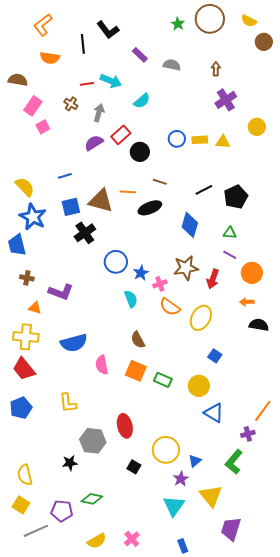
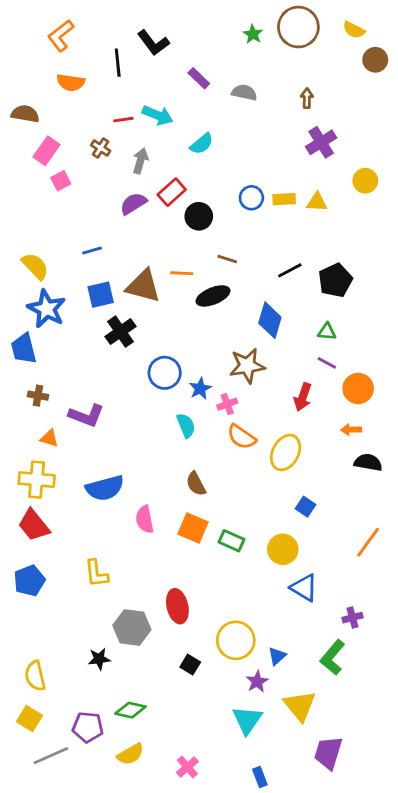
brown star: (186, 268) -> (247, 366), moved
orange line: (263, 411) -> (368, 542), moved
yellow semicircle: (97, 541) -> (130, 754), moved

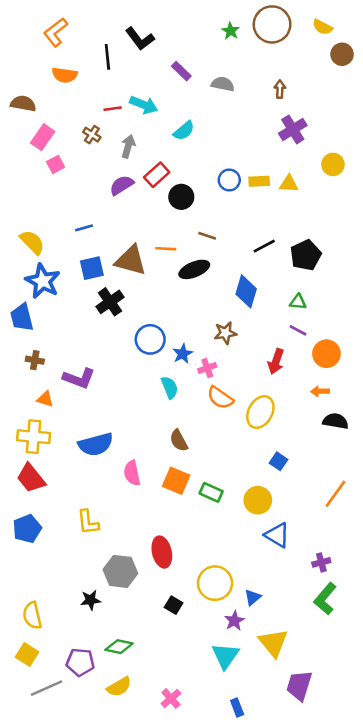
brown star: (247, 366) -> (225, 333), size x0.7
green L-shape: (333, 657) -> (325, 599), moved

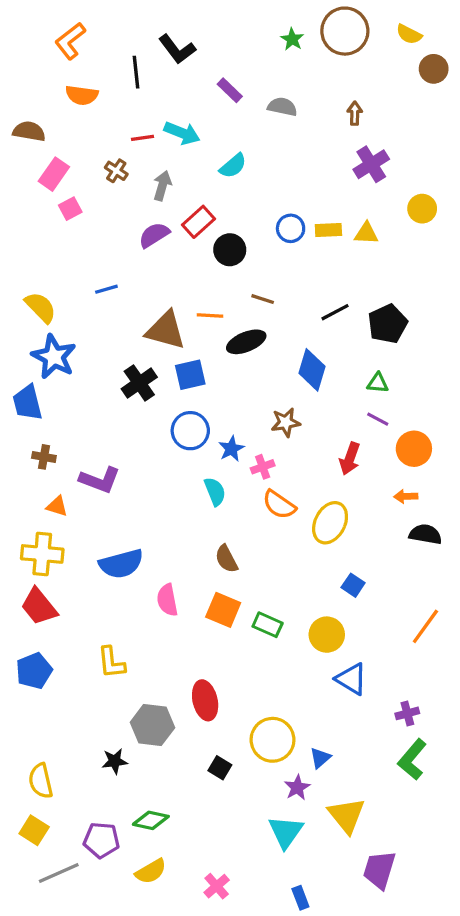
blue square: (92, 268) -> (190, 375), moved

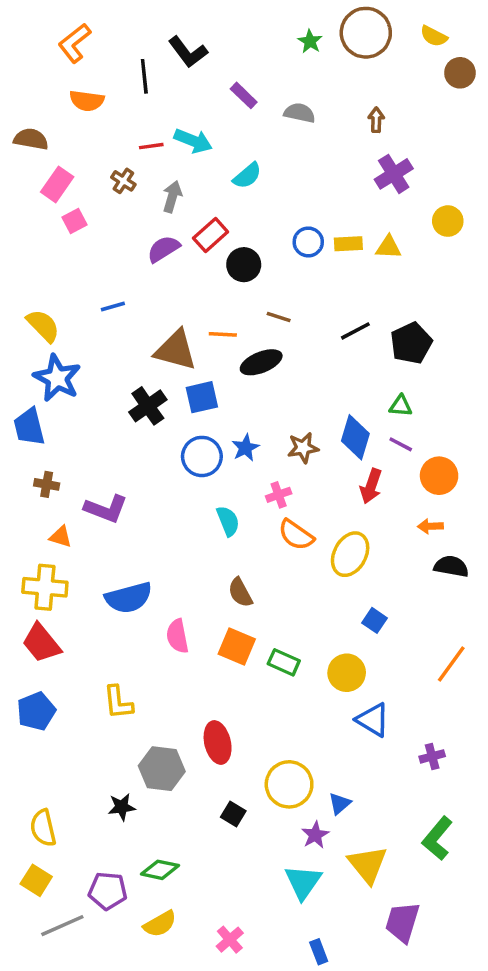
blue diamond: (312, 370) -> (355, 437), moved
blue star: (231, 449) -> (245, 448), moved
green L-shape: (412, 760) -> (437, 838), moved

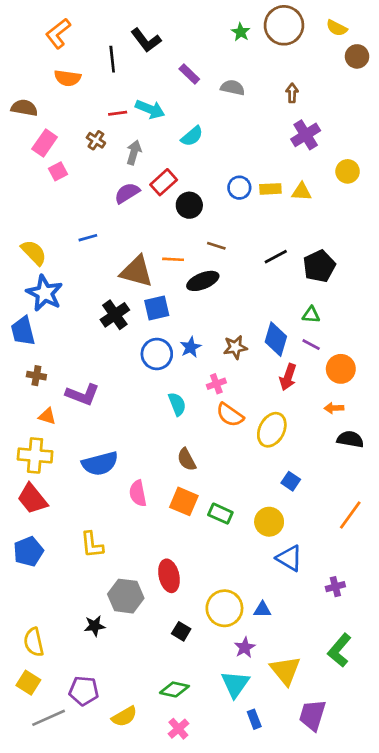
blue triangle: (340, 804) -> (262, 610), moved, turned 42
green diamond: (160, 870) -> (174, 689), moved
blue rectangle: (319, 952) -> (254, 719), moved

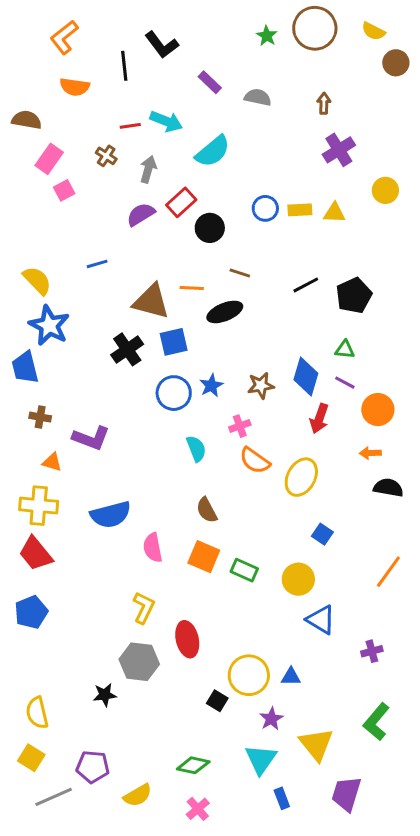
cyan semicircle: (192, 136) -> (213, 151), size x1.4
yellow L-shape: (92, 545) -> (144, 608), moved, turned -148
black square: (181, 631) -> (217, 701), moved

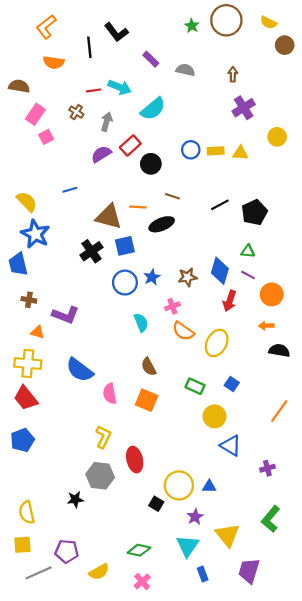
blue semicircle: (111, 515) -> (80, 370), turned 52
green rectangle: (244, 570) -> (195, 386), moved
yellow square: (31, 758) -> (22, 545), turned -36

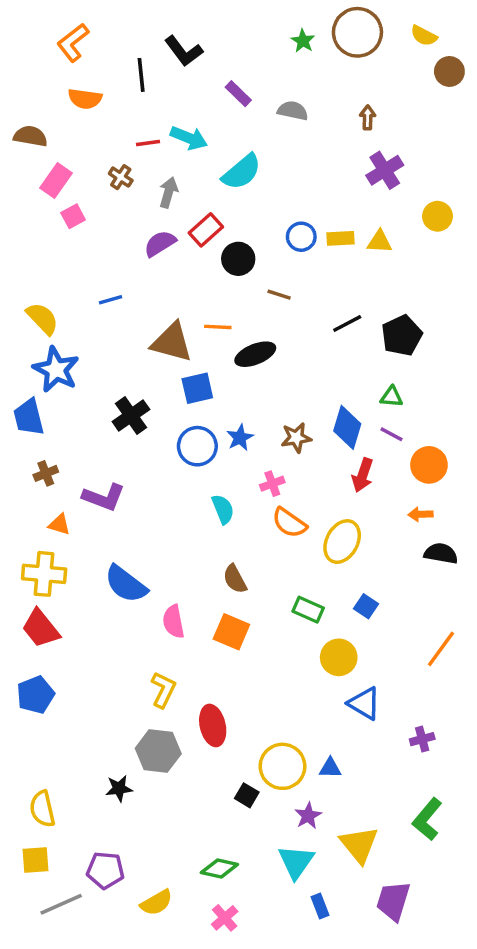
brown line: (172, 196) -> (279, 295), moved
black cross: (91, 251) -> (131, 416), moved
brown cross: (29, 300) -> (46, 473), turned -32

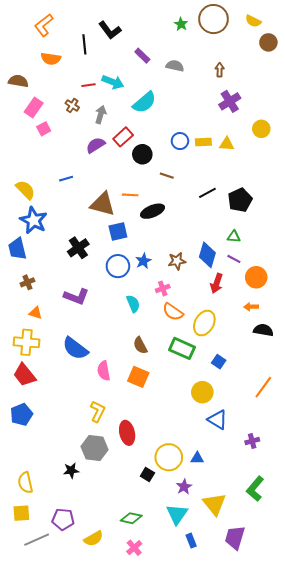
purple L-shape: (104, 497) -> (76, 297), moved
green rectangle: (308, 610) -> (182, 348), moved, size x1.4

